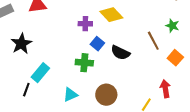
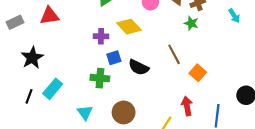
green star: (172, 26) -> (191, 23), moved
blue square: (97, 44) -> (114, 58), turned 32
black line: (26, 90) -> (29, 96), moved
cyan triangle: (70, 95) -> (85, 112), turned -42

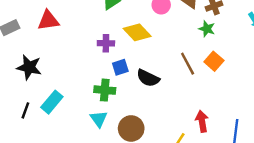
black star: (32, 58) -> (29, 67), turned -30
orange square: (198, 73) -> (214, 61), moved
cyan triangle: (85, 112) -> (99, 119), moved

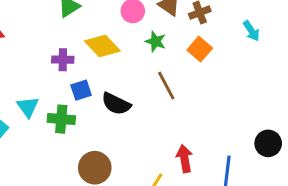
green star: (207, 29) -> (156, 41), moved
orange square: (214, 61) -> (200, 49), moved
cyan triangle: (99, 119) -> (28, 107), moved

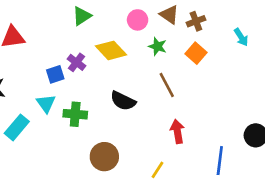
purple cross: (63, 60) -> (76, 62), turned 36
blue square: (81, 90) -> (55, 74), moved
red arrow: (184, 159) -> (177, 131), moved

